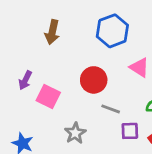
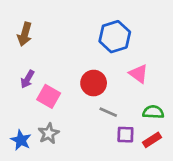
brown arrow: (52, 32) -> (25, 34), moved
gray star: (75, 133) -> (49, 133), moved

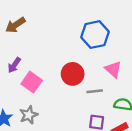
brown arrow: (25, 34) -> (15, 25), turned 36
gray line: (108, 112) -> (95, 91), moved, turned -35

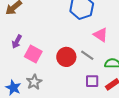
red circle: (73, 74) -> (66, 57), moved
gray line: (95, 91) -> (87, 55), turned 48

